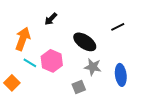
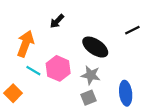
gray star: (93, 67) -> (91, 75), moved
blue ellipse: (121, 75) -> (126, 93), moved

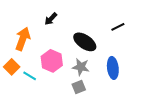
cyan line: (33, 71) -> (30, 76), moved
orange square: (13, 93) -> (12, 67), moved
blue ellipse: (126, 93) -> (113, 68), moved

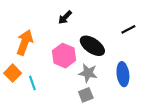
black arrow: (51, 19) -> (65, 17), moved
pink hexagon: (52, 61) -> (64, 56), moved
cyan line: (30, 76) -> (32, 83), turned 40

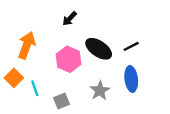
black line: (128, 29) -> (131, 46), moved
gray star: (88, 73) -> (100, 91), moved, turned 30
gray square: (86, 95) -> (61, 101), moved

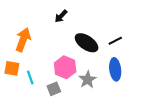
pink hexagon: (68, 59) -> (65, 67), moved
orange square: (14, 78) -> (12, 68), turned -35

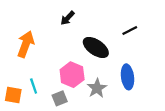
black line: (115, 41) -> (130, 31), moved
orange square: (12, 68) -> (13, 95), moved

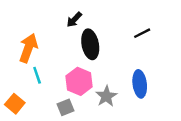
black ellipse: (96, 47) -> (90, 44), moved, turned 45
cyan line: (34, 86) -> (37, 75), moved
orange square: (13, 95) -> (15, 104), turned 30

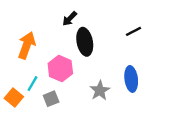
cyan line: (37, 75) -> (32, 84), moved, turned 49
pink hexagon: (79, 81) -> (60, 69), moved
gray square: (65, 107) -> (51, 99), moved

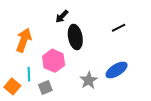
blue ellipse: (131, 79) -> (117, 70), turned 65
cyan line: (32, 84) -> (29, 74), turned -32

